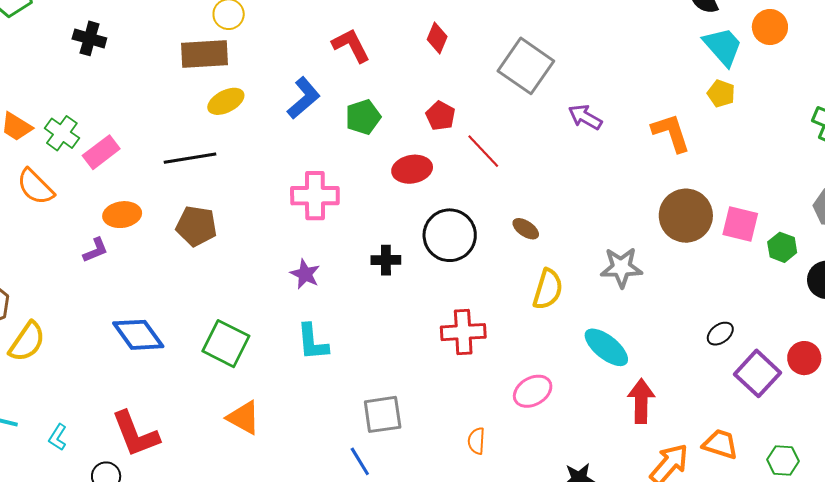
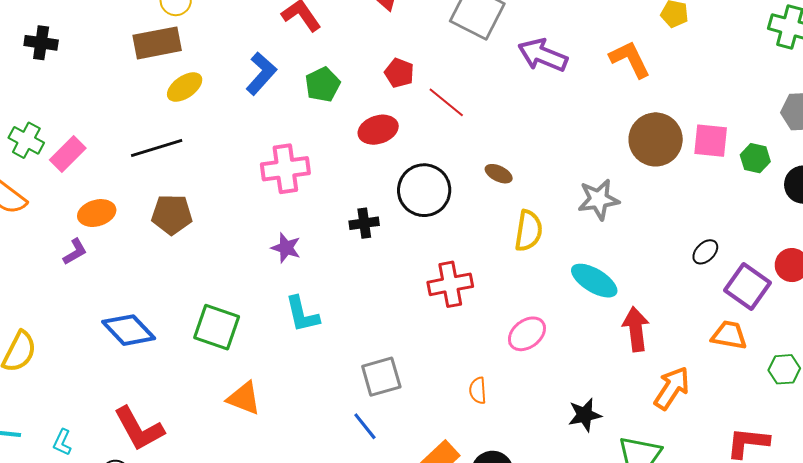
purple arrow: (585, 117) -> (543, 55), size x1.4
orange trapezoid: (720, 444) -> (729, 335), moved

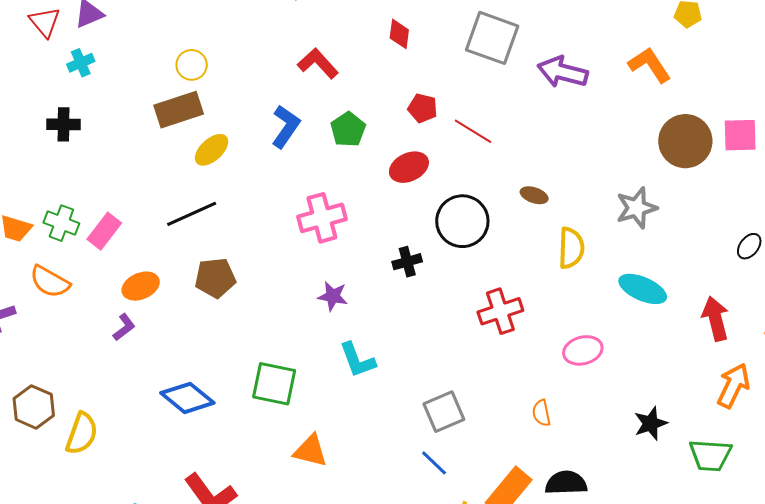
red arrow: (636, 329) -> (715, 319), moved
pink ellipse: (527, 334) -> (583, 350), turned 30

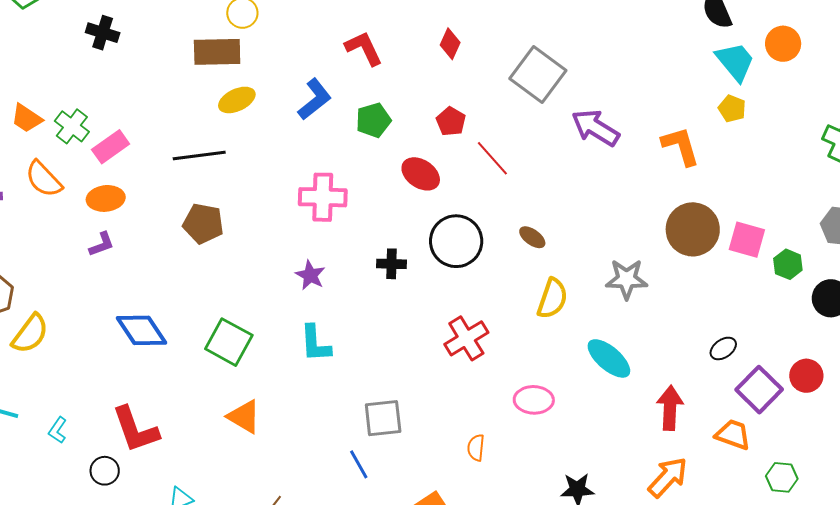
red ellipse: (409, 167) -> (421, 174), turned 42
orange ellipse: (141, 286) -> (106, 198), moved
red cross: (500, 311) -> (466, 338), turned -30

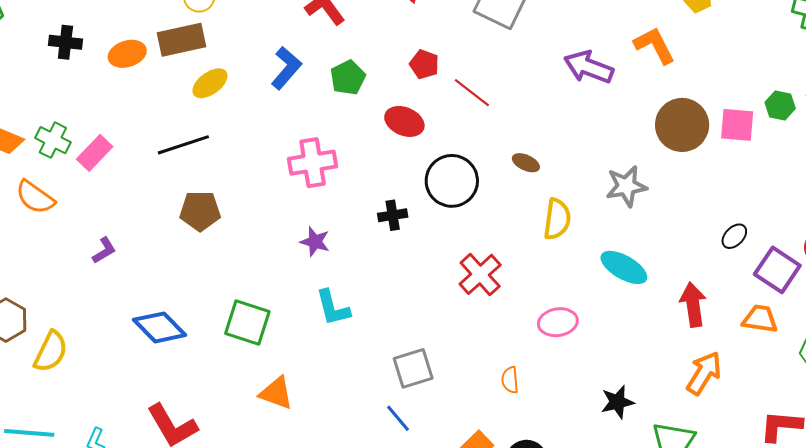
purple arrow: (595, 128) -> (589, 67), moved
orange ellipse: (106, 198) -> (127, 54), moved
green hexagon: (788, 264) -> (780, 105), moved

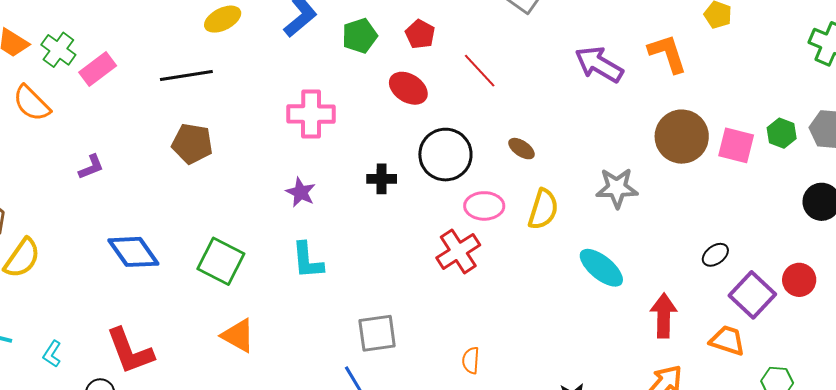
red pentagon: (424, 64) -> (420, 34), moved
pink ellipse: (558, 322) -> (484, 206), moved

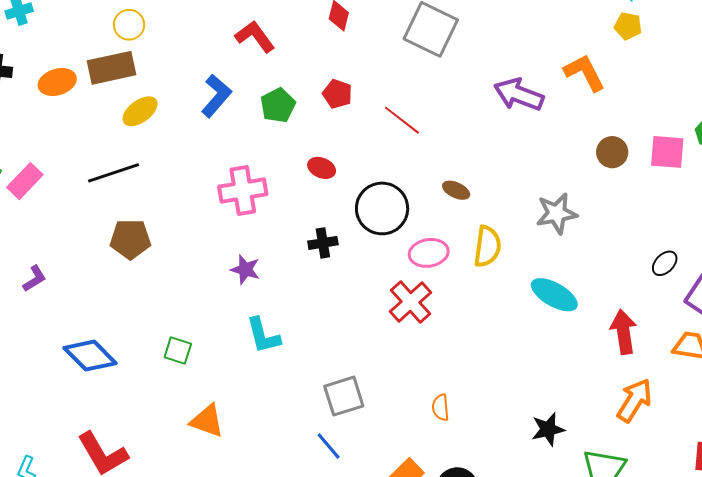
red ellipse: (408, 88) -> (322, 168), moved, size x0.7
brown circle: (682, 137) -> (612, 152), size x0.6
green square: (221, 261) -> (178, 350), size x0.6

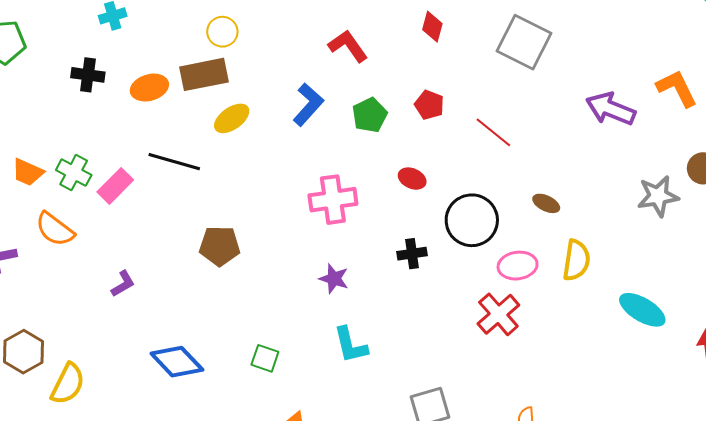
black line: (114, 173) -> (174, 162), moved, turned 33
gray star: (557, 213) -> (658, 196), moved

